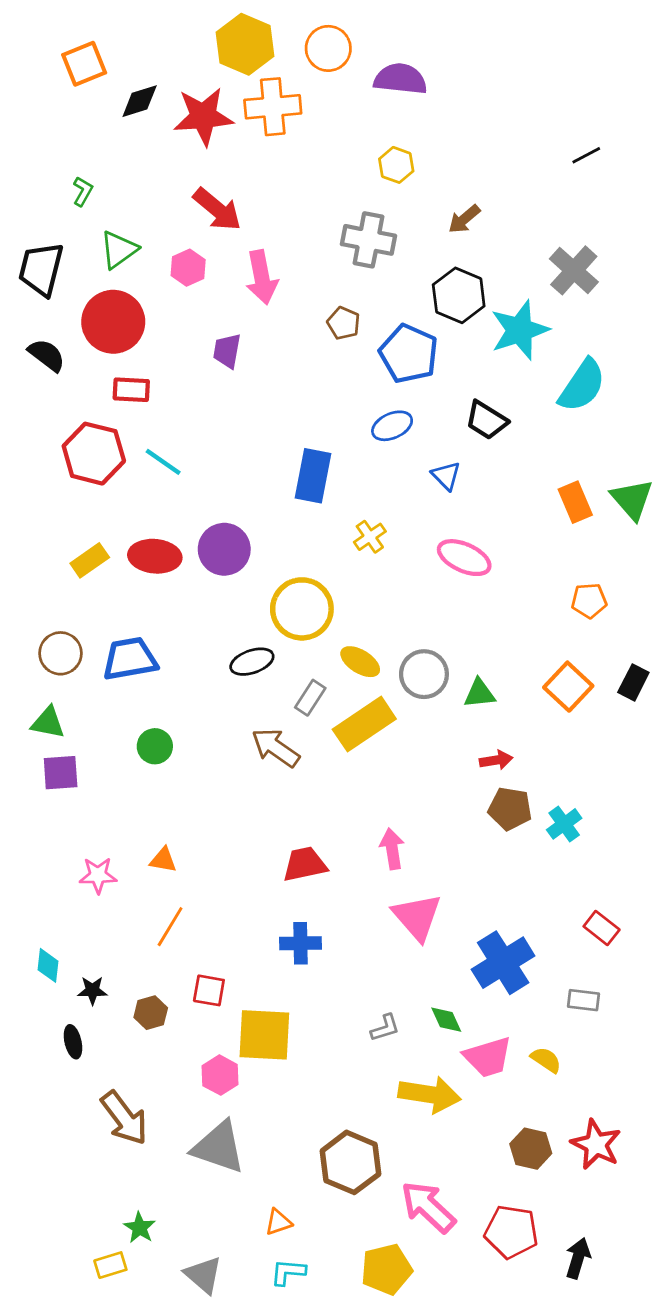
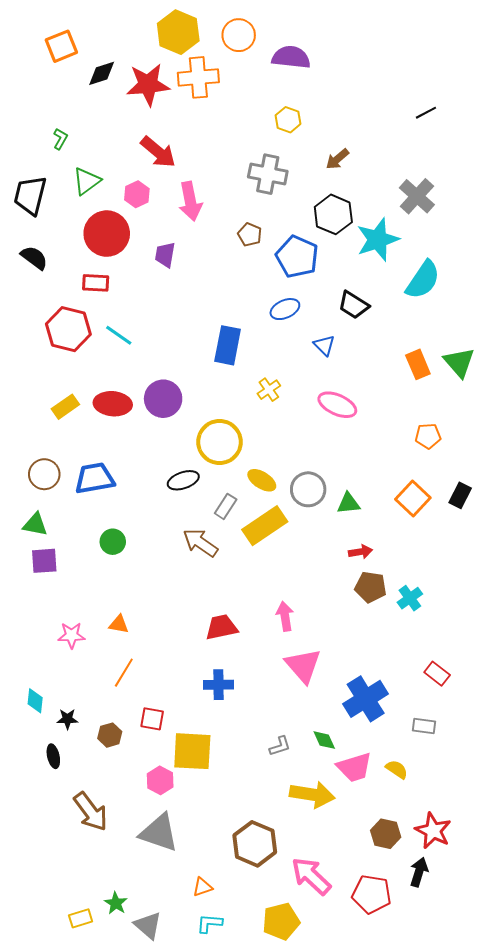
red circle: (113, 322) -> (107, 234), moved
green star: (140, 1228) -> (116, 903), moved
black arrow: (578, 1258) -> (419, 872), moved

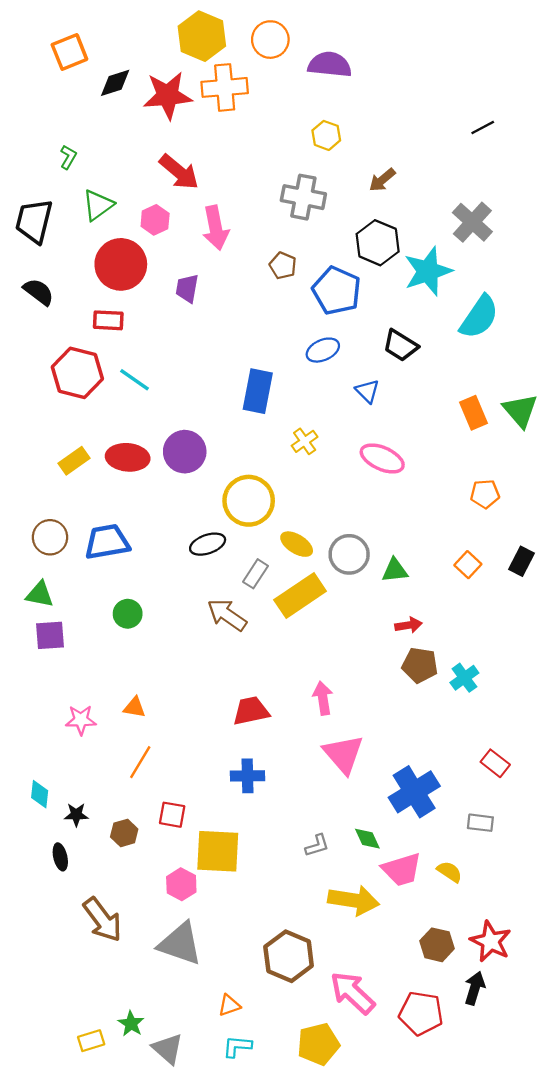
orange square: (413, 498) -> (468, 565), size x0.7

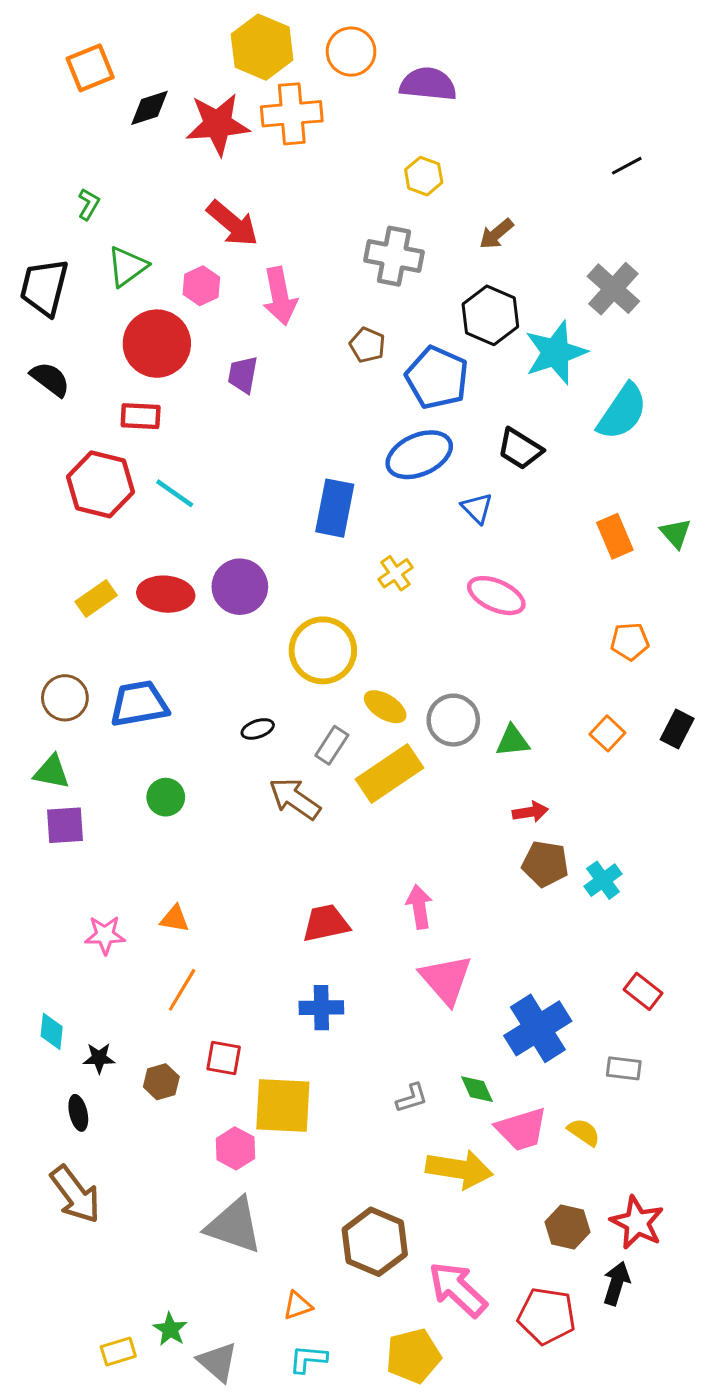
blue ellipse: (323, 350) -> (419, 455), size x1.5
green triangle: (520, 411) -> (676, 533), size x0.7
black ellipse: (208, 544) -> (258, 729), moved, size x0.7
brown arrow: (103, 920) -> (75, 1194), moved

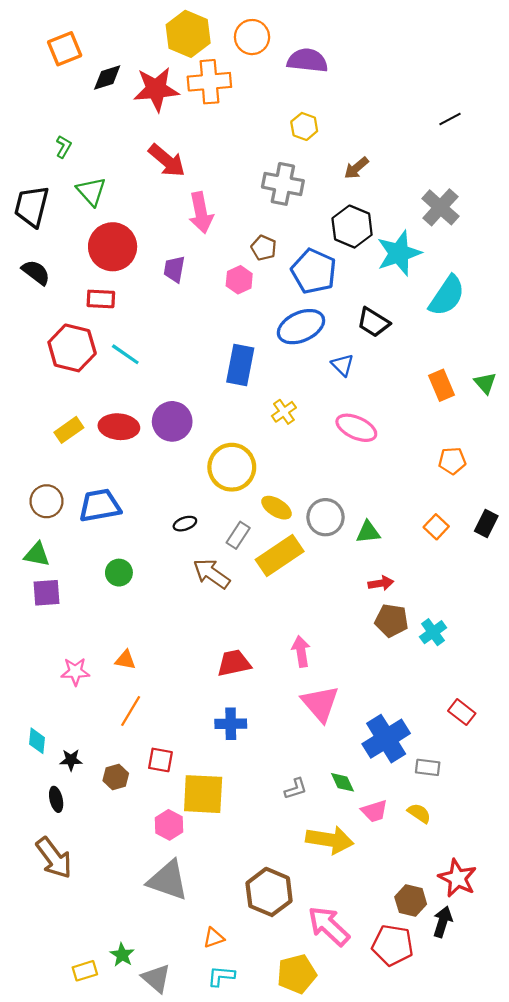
green triangle: (127, 266) -> (91, 191), turned -36
pink hexagon: (201, 286) -> (239, 280), moved
gray rectangle: (624, 1068) -> (428, 767), moved
pink trapezoid: (521, 1129) -> (374, 811), size x0.7
brown hexagon: (567, 1227) -> (411, 900), moved

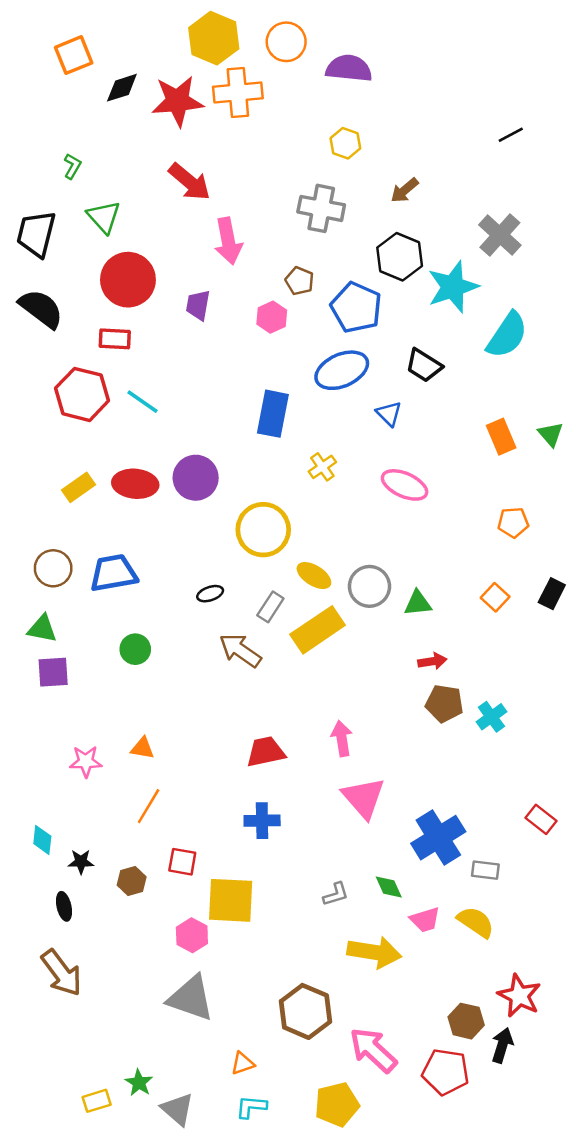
black semicircle: (36, 272) -> (41, 309), size x1.4
red rectangle: (462, 712) -> (541, 819), moved
yellow semicircle: (419, 813) -> (476, 922), size x1.4

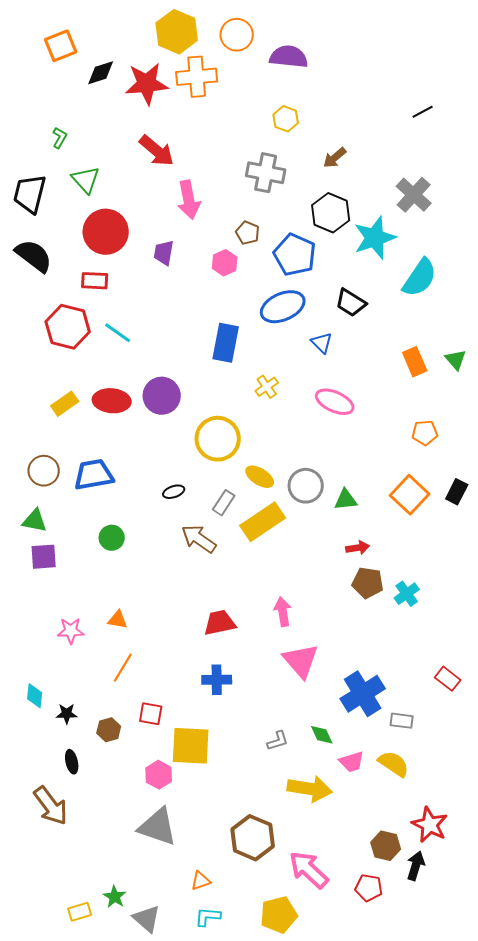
orange square: (495, 597) -> (410, 495), size x1.6
black ellipse: (64, 906) -> (72, 762), moved
red pentagon: (446, 1072) -> (369, 888), size x0.7

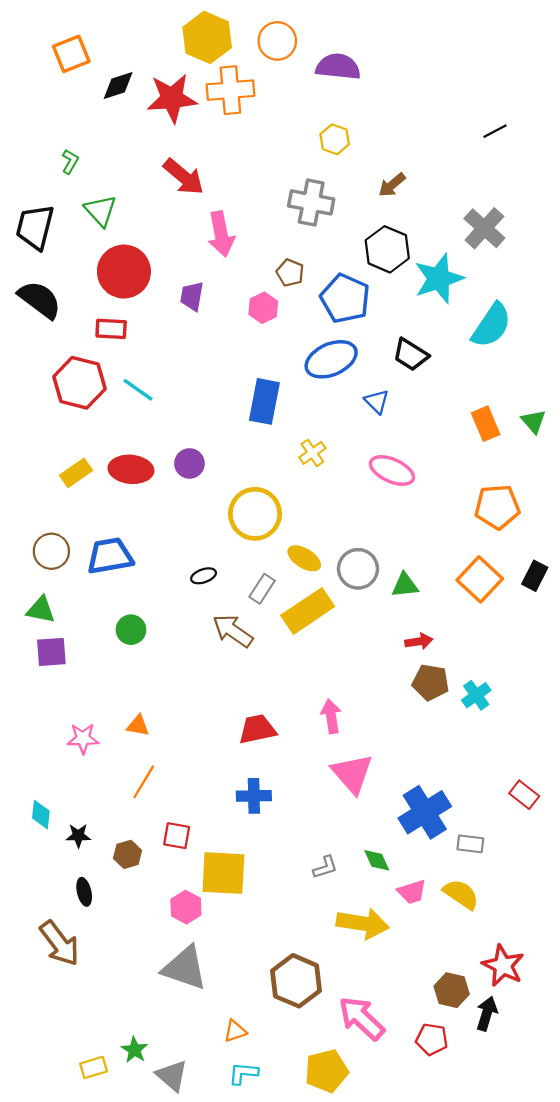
purple circle: (162, 396) -> (189, 463), size x0.7
orange pentagon: (425, 433) -> (497, 507), size x1.5

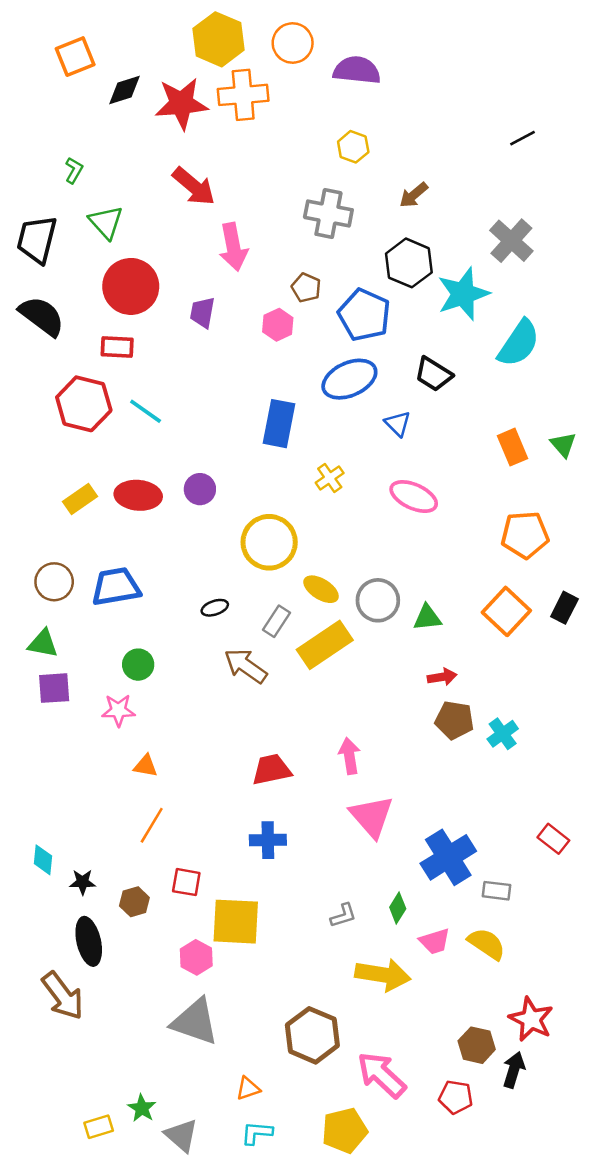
pink star: (83, 739) -> (118, 710), moved
green diamond: (377, 860) -> (398, 908), turned 56
black ellipse: (84, 892) -> (89, 941), size x1.6

